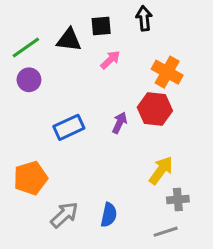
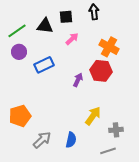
blue rectangle: (69, 127) -> (44, 65), moved
yellow arrow: (161, 170) -> (93, 116), moved

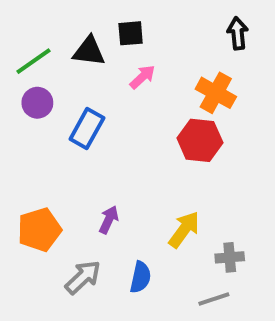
black arrow: (94, 12) -> (238, 33), moved
blue rectangle: (44, 65) -> (87, 129), turned -36
purple arrow: (78, 80) -> (109, 220), moved

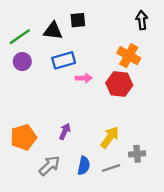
pink arrow: (142, 77) -> (84, 78), moved, turned 42
blue rectangle: (87, 129) -> (64, 60), moved, turned 45
gray line: (214, 299) -> (111, 168), moved

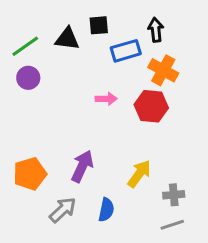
black arrow: (142, 20) -> (156, 30), moved
blue rectangle: (64, 60) -> (126, 51), moved
purple arrow: (65, 131) -> (82, 166), size x1.5
gray line: (111, 168) -> (172, 225), moved

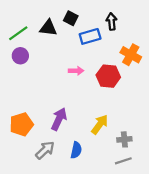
black square: (99, 25) -> (71, 18), turned 32
orange cross: (163, 70) -> (131, 55), moved

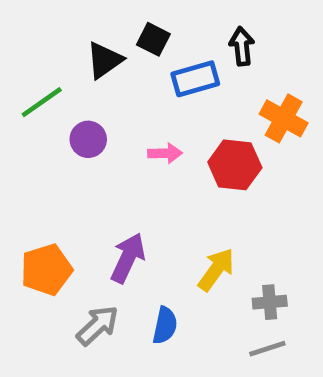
black triangle: (48, 28) -> (105, 60), turned -42
green line: (18, 33) -> (42, 102), moved
purple circle: (20, 56) -> (88, 139), moved

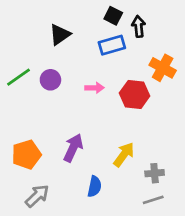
black square: (153, 39) -> (113, 16), moved
green line: (42, 102) -> (18, 77), moved
gray arrow: (98, 325) -> (37, 196), moved

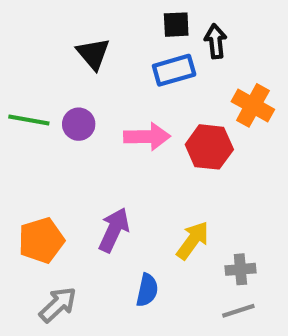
black square: (113, 16) -> (176, 25), turned -30
black triangle: (60, 34) -> (93, 54), turned -35
green line: (18, 77) -> (29, 120), turned 45
pink arrow: (95, 88) -> (147, 137), size x1.5

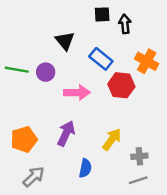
black triangle: (93, 54) -> (65, 41), moved
blue rectangle: (174, 70) -> (101, 59), moved, turned 55
pink arrow: (147, 137) -> (77, 93), moved

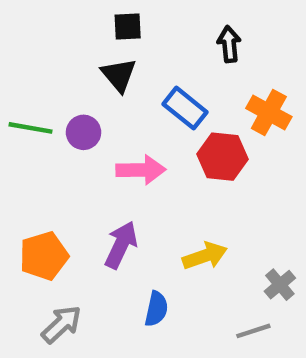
black square: (102, 14) -> (128, 26), moved
yellow arrow: (112, 139) -> (205, 256), turned 35
gray cross: (139, 156) -> (280, 285), moved, turned -35

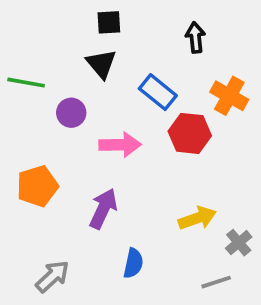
green line: (31, 128) -> (26, 83), moved
orange pentagon: (44, 256) -> (37, 186), moved
yellow arrow: (205, 256) -> (197, 218), moved

